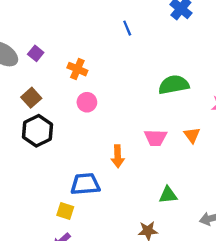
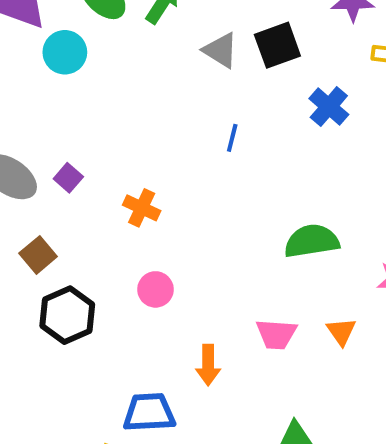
blue line: (127, 28) -> (232, 138), turned 35
brown square: (31, 98) -> (38, 255), moved
pink circle: (87, 102) -> (155, 289), moved

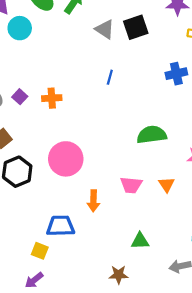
blue cross: (329, 107) -> (176, 74), moved, turned 35
orange cross: (142, 208) -> (52, 98), moved, turned -30
pink circle: (155, 289) -> (66, 159), size x1.8

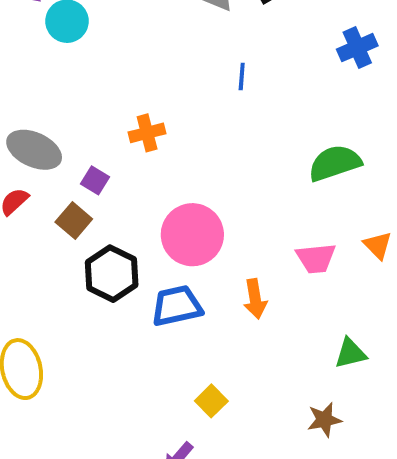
purple square: (20, 97) -> (95, 180), moved
blue trapezoid: (60, 226) -> (177, 306), moved
yellow square: (40, 251) -> (211, 401), moved, turned 35

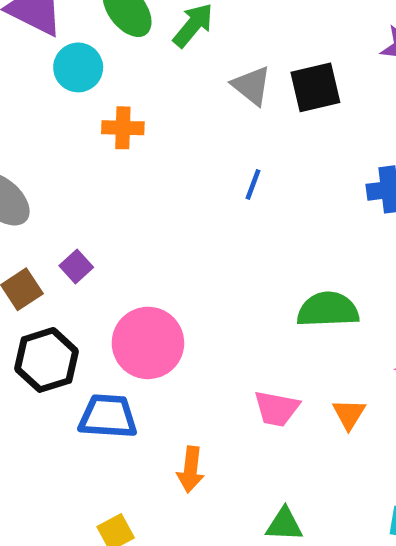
orange cross: (147, 133) -> (123, 128), moved
purple square: (95, 180) -> (76, 267), moved
orange arrow: (255, 299) -> (191, 469), moved

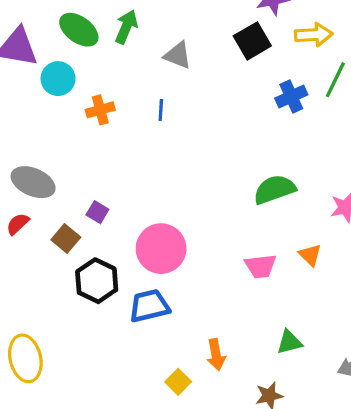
black square: (315, 87) -> (252, 41), moved
blue line: (253, 184) -> (161, 110), moved
orange arrow: (191, 469) -> (216, 355), moved

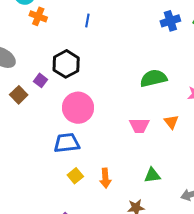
orange cross: (100, 110) -> (38, 16), moved, turned 30
black hexagon: (97, 281) -> (66, 64), moved
yellow square: (178, 382) -> (75, 176), moved

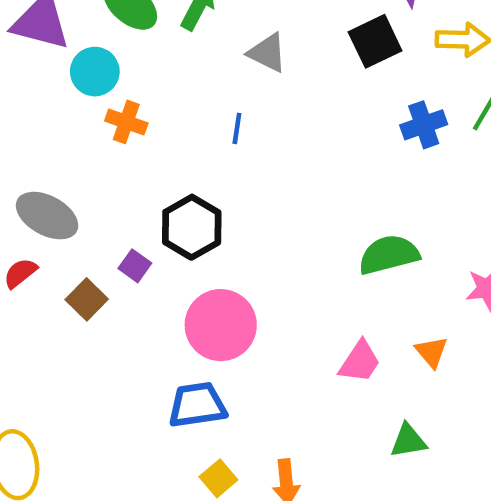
pink trapezoid: (139, 126) -> (360, 362), turned -55
green triangle: (152, 175) -> (408, 441), moved

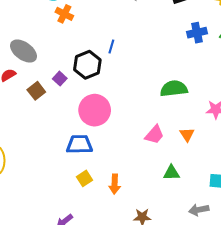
blue line: (237, 128) -> (111, 46), moved

